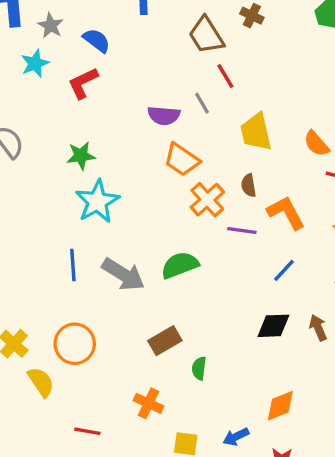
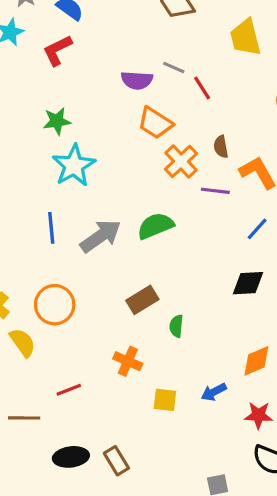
red line: (225, 76) -> (202, 88), moved
gray line: (202, 103) -> (174, 68), turned -35
yellow trapezoid: (256, 132) -> (246, 37), moved
gray arrow: (123, 274) -> (101, 236), turned -66
red line: (87, 431) -> (69, 390), turned -30

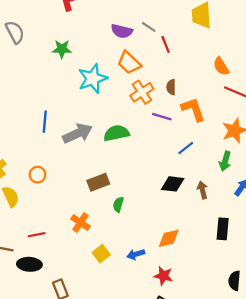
cyan star: (74, 166) -> (93, 79), moved
orange circle: (55, 305) -> (37, 175), size x0.6
yellow square: (165, 400) -> (101, 254), turned 35
black ellipse: (71, 457) -> (29, 264), moved

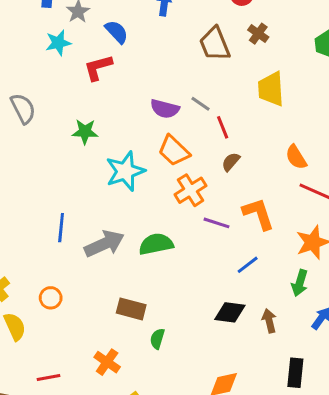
brown semicircle: (171, 87) -> (231, 162), moved, turned 40
brown rectangle: (98, 182) -> (131, 309), turned 35

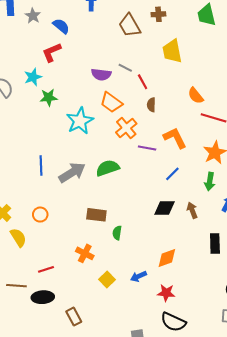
brown cross: (258, 34) -> (158, 14), turned -32
cyan star: (58, 43) -> (33, 77), moved
brown semicircle: (231, 162) -> (151, 105), turned -32

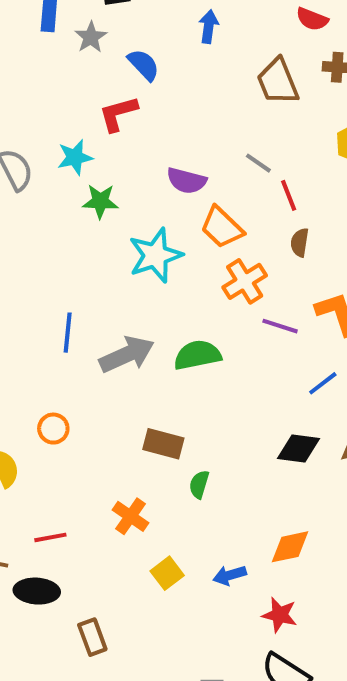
purple semicircle: (101, 74) -> (187, 181), moved

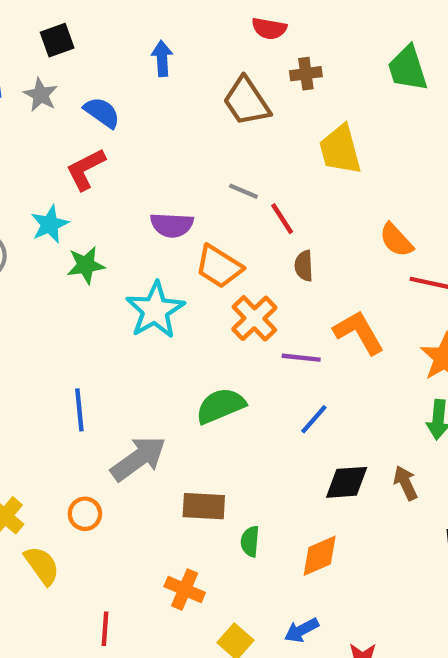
gray arrow: (127, 355) -> (138, 458), moved
blue line: (323, 383) -> (314, 419), moved
red line: (50, 537) -> (105, 629), turned -64
orange diamond: (290, 547) -> (320, 556), moved

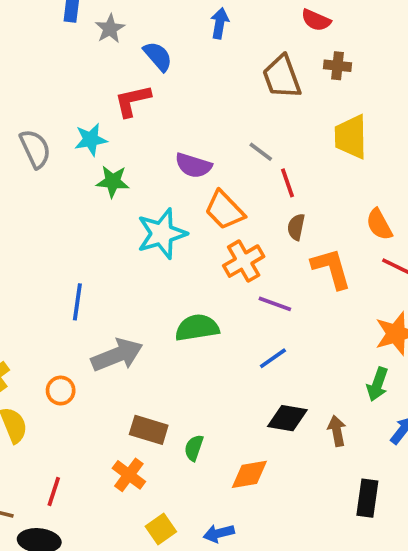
orange L-shape: (359, 332) -> (331, 268), moved
brown rectangle: (204, 506) -> (149, 430), moved

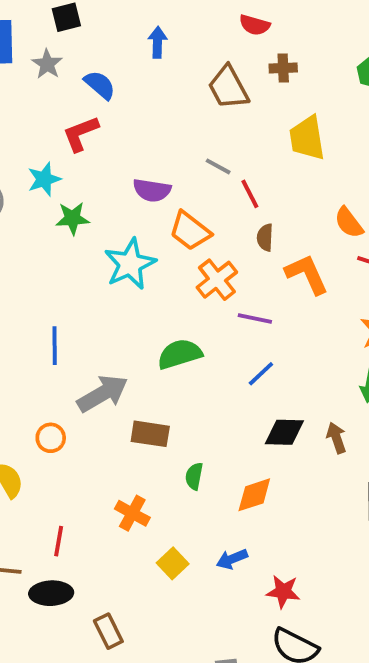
brown rectangle: (149, 430) -> (150, 434), moved

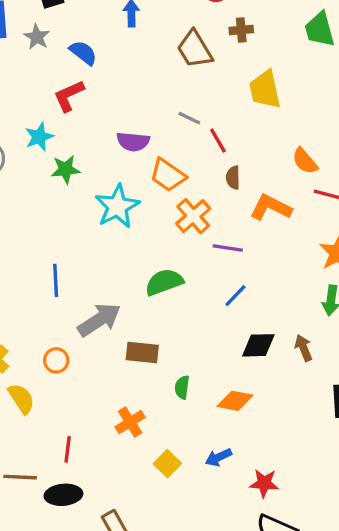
orange L-shape: (307, 274) -> (271, 207), turned -36
orange diamond: (254, 495) -> (235, 401), turned 32
orange cross: (132, 513) -> (130, 422), turned 32

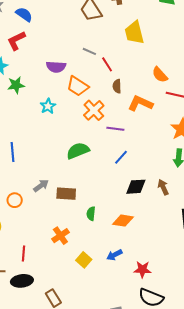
cyan star: (117, 206) -> (48, 106), size x0.6
gray arrow: (99, 320) -> (41, 186), moved, size x0.6

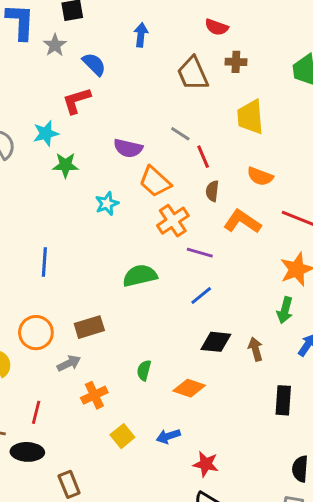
orange semicircle: (160, 75) -> (260, 176), moved, turned -36
gray arrow: (41, 186) -> (69, 363), moved
brown rectangle: (66, 194) -> (89, 327), moved, turned -30
orange circle: (15, 200) -> (36, 333), size x1.5

